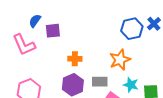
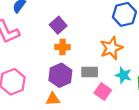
purple square: (53, 31) -> (58, 25), moved, turned -35

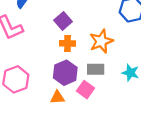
orange star: (111, 48) -> (101, 41), moved
pink square: (103, 92) -> (85, 90), moved

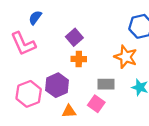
orange star: (101, 41) -> (126, 57), moved, turned -30
purple hexagon: (65, 73) -> (57, 85), moved

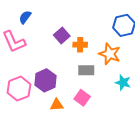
orange cross: (79, 59) -> (80, 45), moved
gray rectangle: (106, 84) -> (86, 70), moved

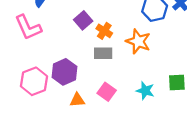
orange cross: (80, 45) -> (104, 31), turned 32
gray rectangle: (86, 70) -> (103, 53), moved
cyan star: (123, 82) -> (145, 91), moved

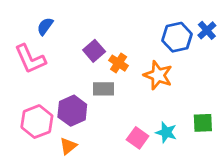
gray rectangle: (103, 53) -> (104, 89), moved
pink square: (107, 92) -> (138, 138), moved
orange triangle: (77, 100) -> (68, 146), moved, turned -35

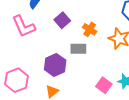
purple square: (94, 51) -> (62, 20), moved
pink hexagon: (37, 122) -> (17, 80), moved

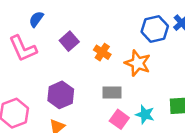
gray rectangle: (78, 49) -> (112, 92), moved

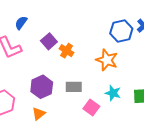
orange cross: (102, 52) -> (67, 51), moved
gray rectangle: (112, 92) -> (74, 87), moved
cyan star: (145, 114) -> (113, 93), moved

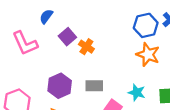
blue semicircle: (21, 23) -> (46, 16), moved
orange star: (107, 60) -> (148, 54), moved

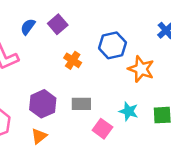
blue hexagon: (146, 25) -> (112, 45), moved
purple square: (67, 37) -> (58, 24), moved

